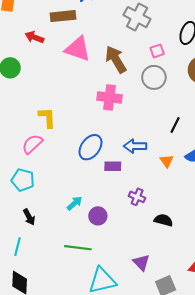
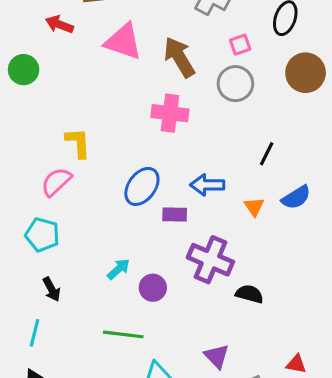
purple cross: (137, 197) -> (210, 260), size x1.8

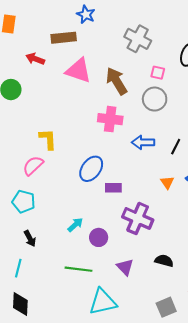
pink square: (240, 45) -> (158, 73), turned 32
blue arrow: (207, 185) -> (143, 142), moved
black semicircle: (249, 294) -> (164, 261), moved
purple triangle: (217, 356) -> (125, 267), moved

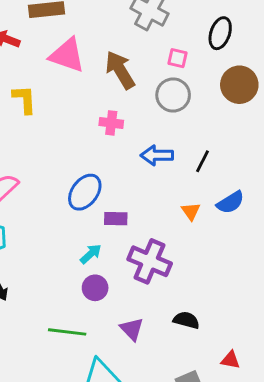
pink cross: (110, 119) -> (111, 123), size x0.7
yellow L-shape: (48, 139) -> (24, 99), moved
cyan arrow: (75, 225) -> (91, 254), moved

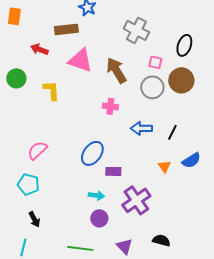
brown circle: (239, 85) -> (181, 80), moved
cyan arrow: (91, 254) -> (96, 195), turned 49
purple cross: (150, 261) -> (136, 200), turned 32

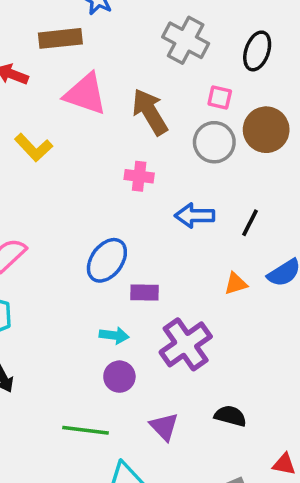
black ellipse: (184, 45) -> (257, 51), moved
yellow L-shape: (51, 90) -> (34, 148), turned 140
orange triangle: (164, 166) -> (236, 284), turned 48

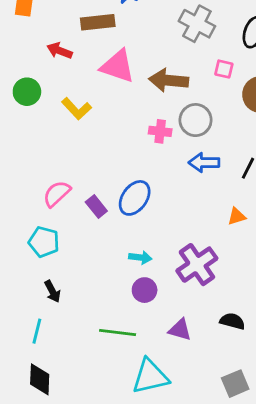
brown arrow: (150, 112) -> (169, 80), turned -54
gray circle: (214, 142) -> (196, 120), moved
purple rectangle: (144, 292) -> (96, 206), moved, turned 50
purple triangle: (164, 427) -> (180, 330), turned -30

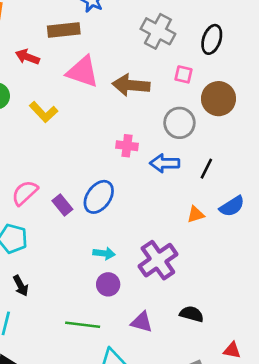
gray circle: (196, 120) -> (179, 123), moved
pink cross: (160, 131) -> (127, 146), moved

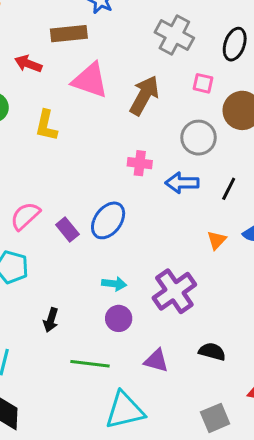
brown arrow: (131, 85) -> (144, 95), turned 114
yellow L-shape: (44, 112) -> (46, 126), turned 56
orange triangle: (196, 214) -> (217, 240), turned -30
black arrow: (21, 286) -> (51, 320), moved, turned 45

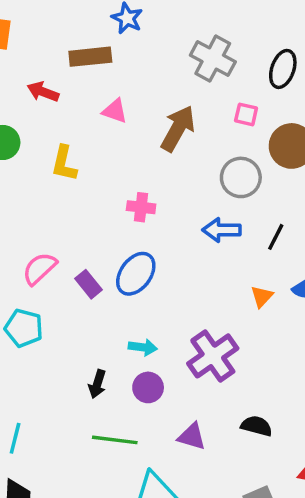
pink triangle: (90, 80) -> (115, 111), size x0.6
pink cross: (140, 163) -> (141, 207), moved
black arrow: (51, 320) -> (97, 384), moved

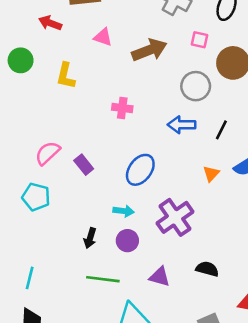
brown arrow: (178, 128) -> (149, 50), turned 40
blue ellipse: (136, 274) -> (140, 170), moved

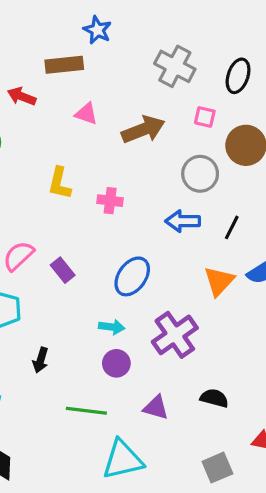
yellow L-shape: (66, 76) -> (60, 183), moved
orange triangle: (211, 174) -> (219, 281), size x1.5
black arrow: (90, 238) -> (41, 360), moved

